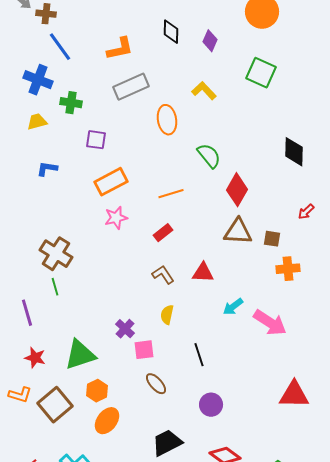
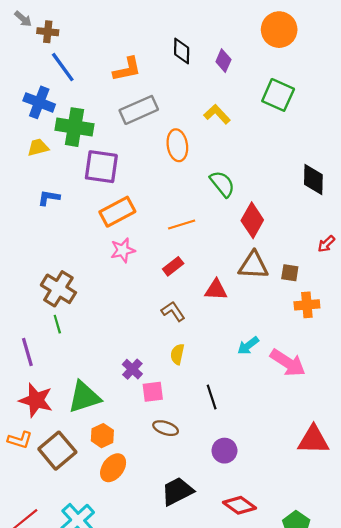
green cross: (71, 103) -> (75, 127), size x1.6
purple square: (96, 140) -> (101, 167), size x1.6
red triangle: (203, 273) -> (216, 290), moved
red star: (35, 358) -> (36, 400), size x1.5
brown ellipse: (156, 384) -> (166, 428), turned -30

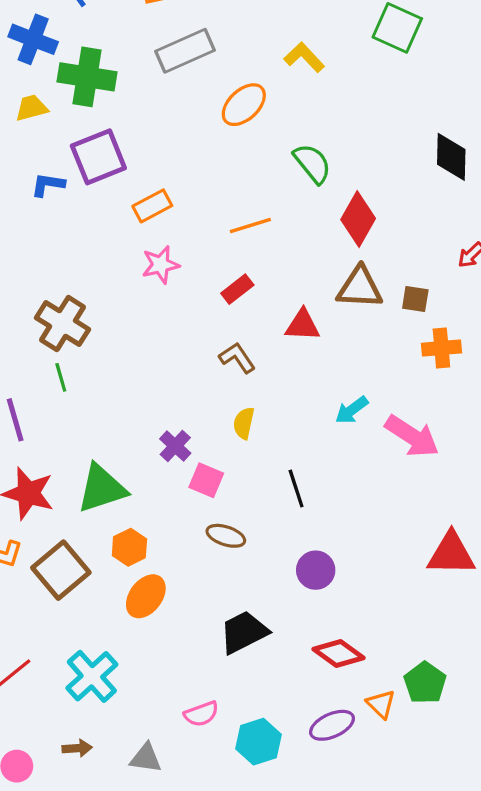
orange ellipse: (177, 145) -> (244, 105), turned 56
purple square: (101, 167) -> (98, 157), moved, turned -30
orange rectangle: (117, 212) -> (152, 206), size x0.7
pink square: (153, 392) -> (206, 480), turned 30

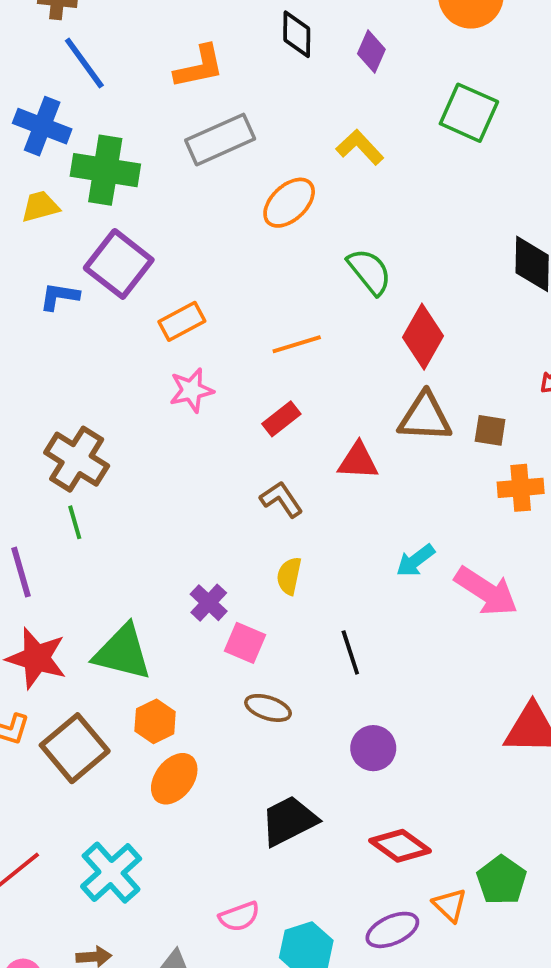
purple square: (98, 157) -> (119, 264), turned -30
green triangle: (102, 488) -> (123, 652), turned 32

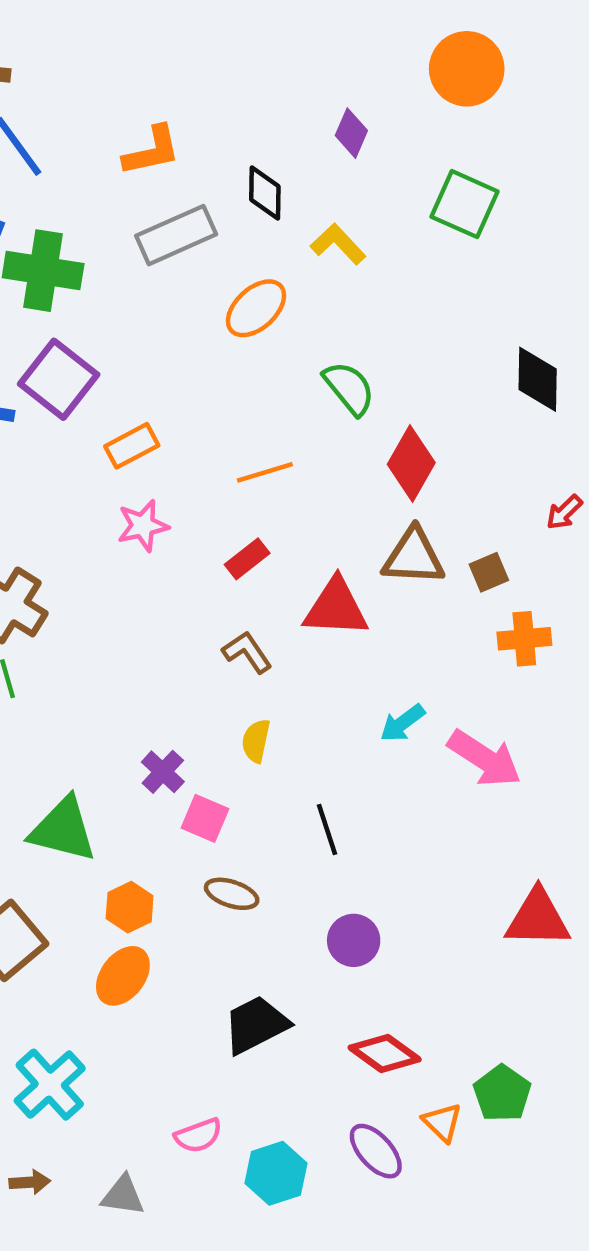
black diamond: (297, 34) -> (265, 193), moved
brown square: (490, 430) -> (489, 572), turned -32
red triangle: (358, 461) -> (336, 608), size x1.4
orange hexagon: (155, 721) -> (130, 907), moved
purple ellipse: (392, 930) -> (376, 1151), turned 72

